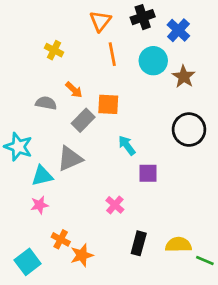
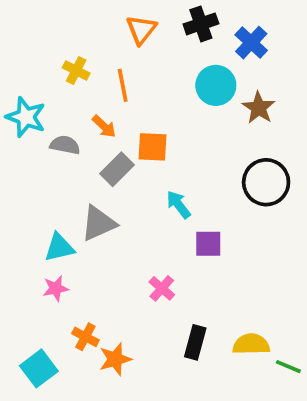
orange line: (112, 54) -> (123, 85), moved
cyan star: (18, 147) -> (26, 117), moved

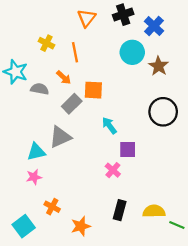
pink cross: (162, 288) -> (113, 170), moved
orange star: (115, 359) -> (81, 226), moved

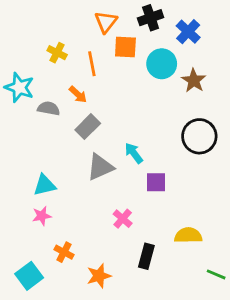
orange square: (93, 90) -> (125, 47), moved
gray triangle: (60, 137) -> (100, 167), moved
pink cross: (113, 170) -> (123, 219), moved
yellow semicircle: (154, 211) -> (188, 235), moved

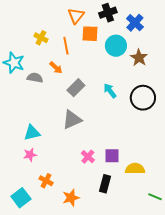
gray rectangle: (88, 127) -> (76, 88), moved
cyan arrow: (134, 153) -> (110, 91), moved
purple square: (156, 182) -> (112, 156), moved

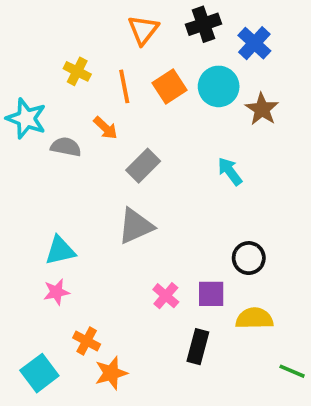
orange square: (90, 34) -> (170, 86), moved, turned -36
cyan arrow: (110, 91) -> (230, 171), moved
black circle: (143, 98) -> (249, 258), moved, size x0.7
orange star: (71, 198) -> (111, 373), moved

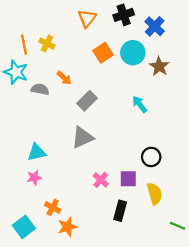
orange line: (124, 86) -> (24, 45), moved
yellow semicircle: (254, 318) -> (155, 194), turned 75

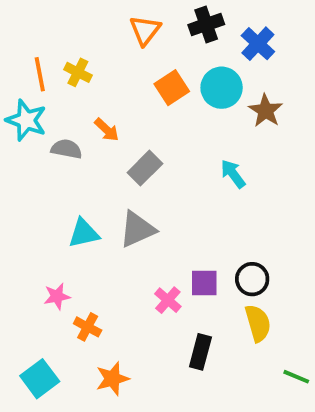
cyan triangle: (37, 152) -> (84, 233), moved
black circle: (151, 157) -> (252, 279), moved
purple square: (128, 179) -> (204, 283), moved
orange cross: (53, 207) -> (88, 327), moved

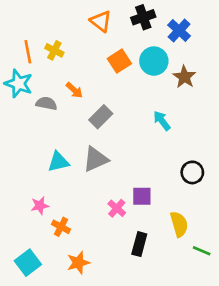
orange triangle: (145, 30) -> (101, 21), turned -30
black circle: (252, 279) -> (192, 172), moved
green line: (296, 377) -> (202, 251), moved

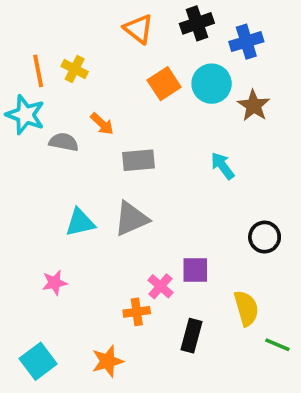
blue cross: (179, 31) -> (246, 42), turned 30
gray rectangle: (101, 117) -> (139, 160), turned 40
orange cross: (61, 227) -> (137, 312), moved, turned -36

